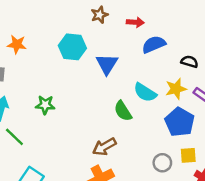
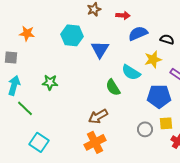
black semicircle: (189, 62) -> (167, 39), moved
yellow star: (176, 89) -> (153, 59), moved
blue pentagon: (180, 122) -> (159, 96), turned -30

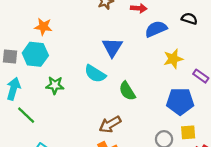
orange star: (27, 33) -> (43, 27), moved
cyan hexagon: (72, 35) -> (35, 54), moved
black semicircle: (167, 39) -> (189, 19), moved
cyan semicircle: (131, 72) -> (95, 74), moved

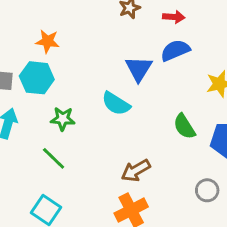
blue semicircle: (156, 29) -> (175, 50), moved
green semicircle: (127, 91) -> (184, 126), moved
green line: (26, 115) -> (54, 158), moved

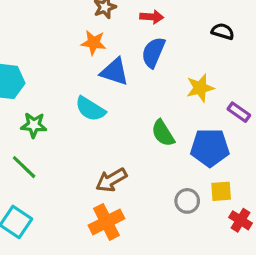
orange star: (47, 41) -> (94, 43), moved
blue semicircle: (175, 50) -> (153, 52), turned -44
blue triangle: (139, 69) -> (115, 72), turned -44

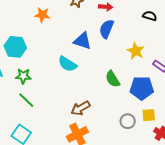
orange star: (94, 43) -> (42, 15), moved
yellow star: (200, 88) -> (136, 51), turned -30
green star: (34, 125) -> (23, 76), moved

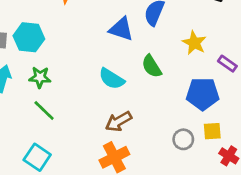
cyan semicircle: (67, 64) -> (112, 79), moved
green semicircle: (113, 79) -> (152, 66), moved

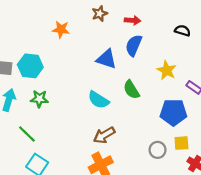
green line: (44, 110) -> (27, 134), moved

